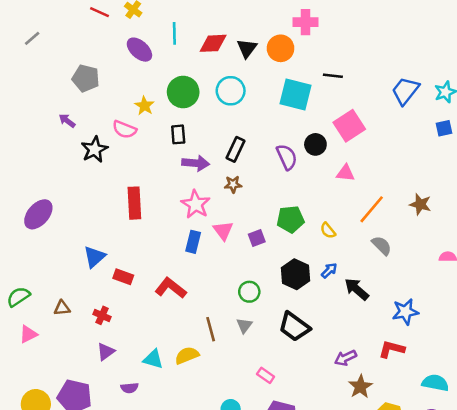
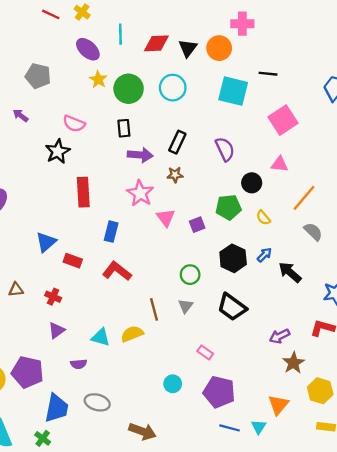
yellow star: (144, 106) -> (98, 79), moved
black circle: (315, 144) -> (252, 183), moved
black star: (95, 149) -> (58, 151), moved
blue rectangle: (193, 242) -> (111, 232), moved

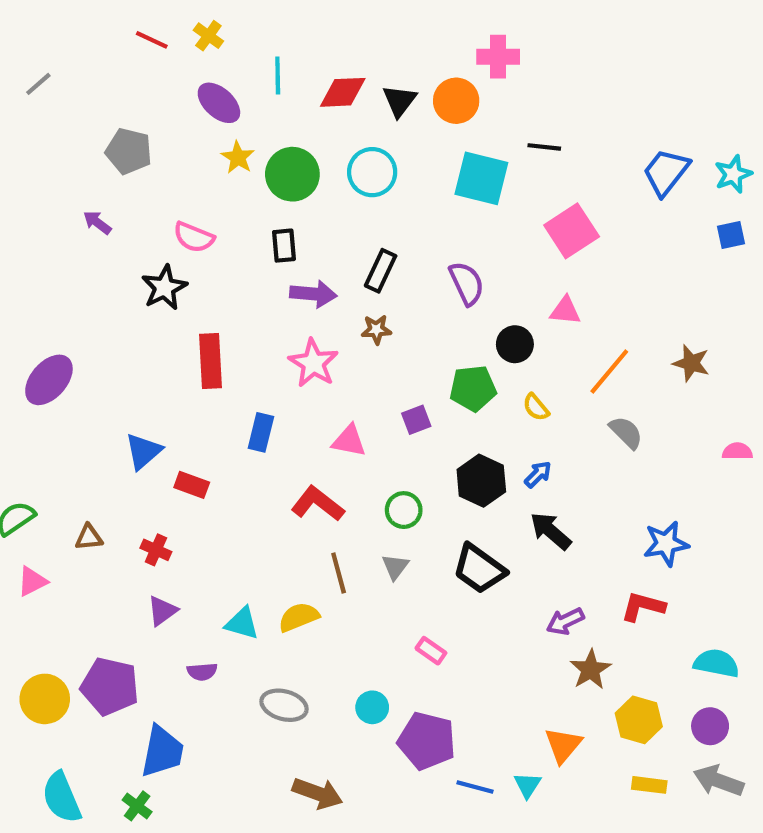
pink triangle: (166, 218) -> (349, 441), moved, turned -42
red L-shape: (117, 271) -> (318, 504), moved
black arrow: (290, 272) -> (551, 531), moved
purple pentagon: (219, 392) -> (427, 741), moved
gray ellipse: (97, 402) -> (284, 705), moved

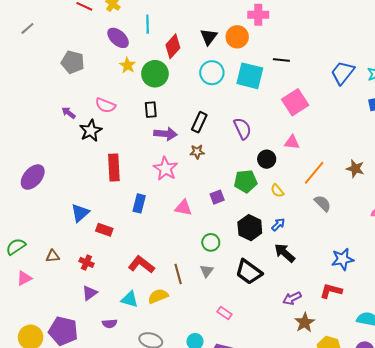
red diamond: (343, 92) -> (173, 46), moved, turned -45
cyan circle: (372, 172) -> (212, 73), moved
purple arrow: (97, 222) -> (69, 113), moved
red L-shape: (318, 504) -> (141, 265), moved

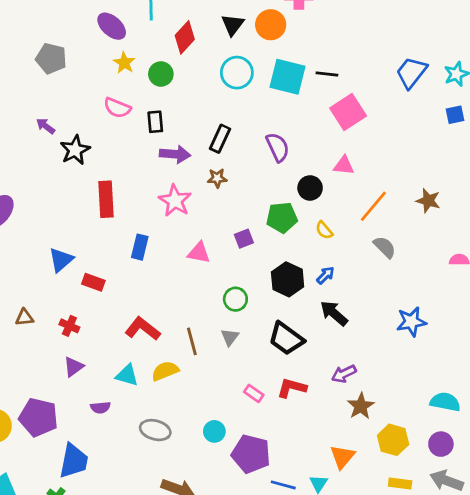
black line: (281, 60) -> (327, 74), moved
green circle: (155, 74) -> (161, 74), size x0.7
pink semicircle: (105, 105) -> (117, 108), moved
red L-shape: (331, 291) -> (292, 388), moved

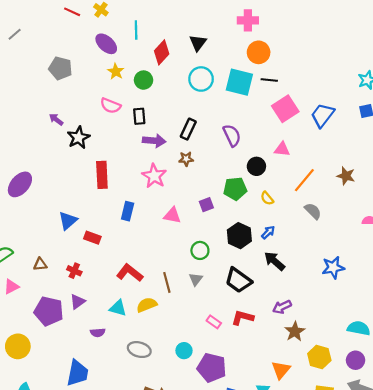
orange circle: (271, 25) -> (259, 52), moved
blue trapezoid: (411, 73) -> (322, 115), moved
purple pentagon: (38, 417) -> (49, 311), moved

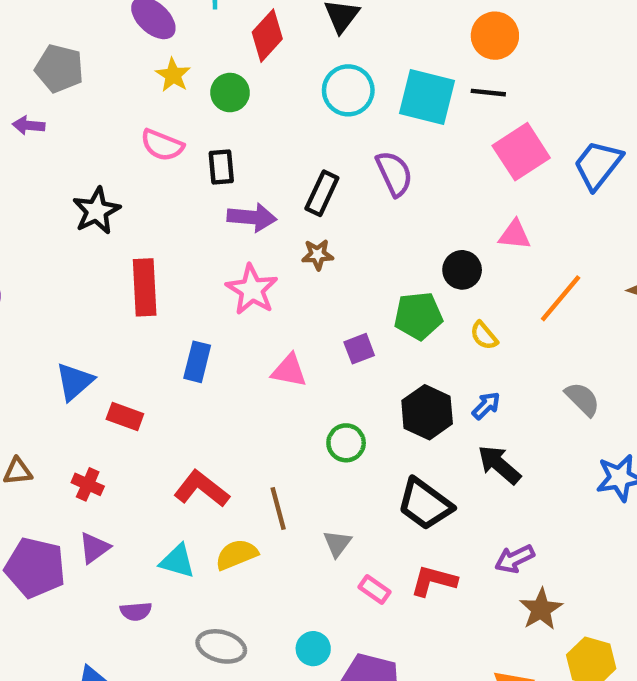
orange circle: (259, 52) -> (495, 36), moved
purple arrow: (56, 119) -> (29, 125), moved, turned -32
purple semicircle: (232, 135) -> (394, 174), moved
gray semicircle: (313, 211) -> (582, 399), moved
gray triangle: (196, 279) -> (337, 544), moved

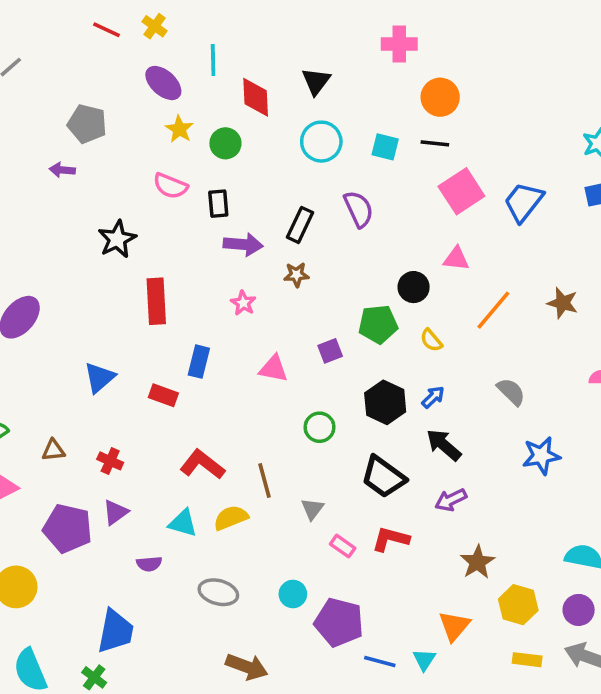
red diamond: (267, 36) -> (256, 97), turned -45
cyan square: (427, 97) -> (385, 147), size x0.6
pink star: (252, 290) -> (243, 303), size x0.6
red rectangle: (125, 417) -> (163, 395), moved
purple arrow: (515, 559) -> (451, 500), moved

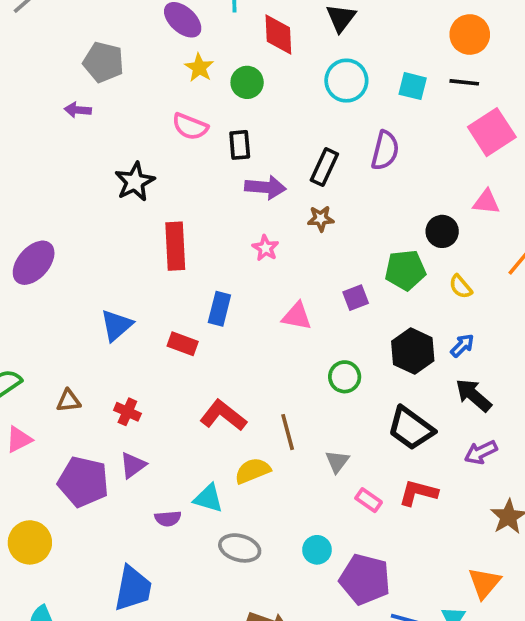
purple semicircle: (359, 209) -> (385, 150), turned 39
cyan triangle: (183, 523) -> (208, 498), moved

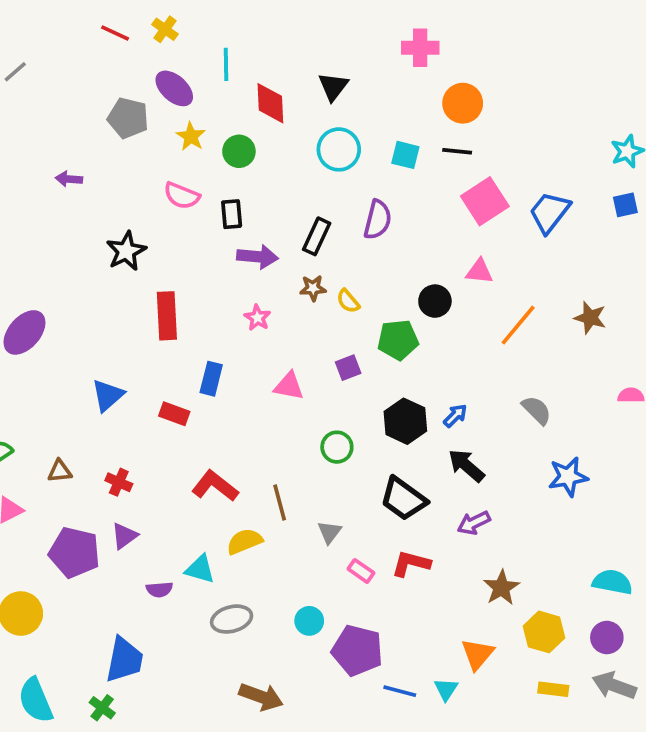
gray pentagon: (104, 62) -> (128, 118), moved
yellow semicircle: (461, 287) -> (348, 301), moved
gray ellipse: (240, 548) -> (232, 619), turned -30

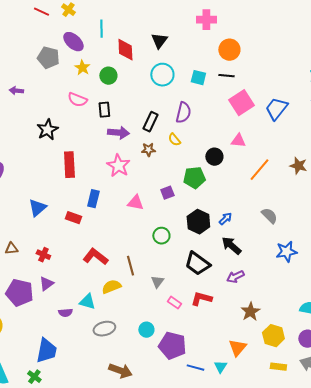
yellow semicircle: (348, 301) -> (174, 140), moved
pink star: (257, 318) -> (118, 166), size x1.6

